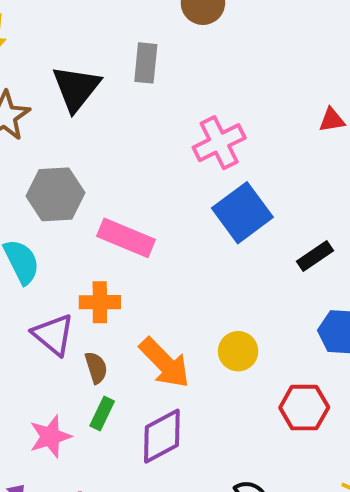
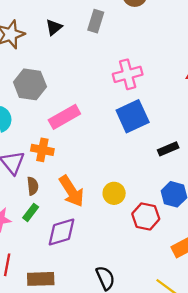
black triangle: (76, 88) -> (54, 27), size x0.6
pink rectangle: (126, 238) -> (64, 117), turned -64
red hexagon: (304, 408) -> (146, 216), moved

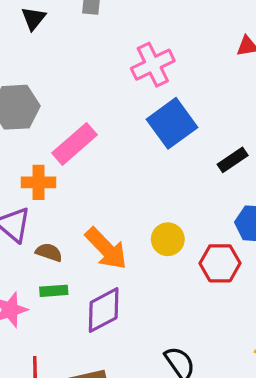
orange cross: (42, 150) -> (39, 182), moved
brown semicircle: (33, 186) -> (49, 252), turned -54
green rectangle: (31, 212) -> (54, 291), turned 60

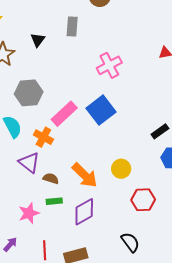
blue square: (172, 123) -> (101, 110), moved
black rectangle: (233, 160) -> (160, 131), moved
orange cross: (39, 182) -> (43, 137), turned 30
red hexagon: (220, 263) -> (143, 200), moved

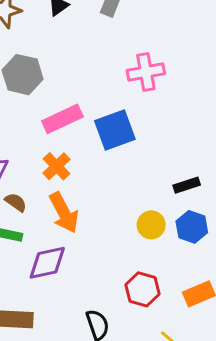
orange cross: (43, 137) -> (57, 166), moved
yellow circle: (121, 169) -> (151, 225), moved
red hexagon: (143, 200) -> (143, 289), moved

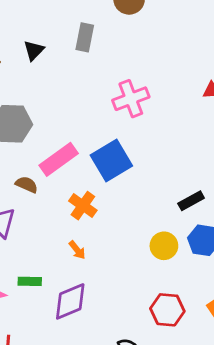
orange cross: (57, 166) -> (83, 206), moved
brown semicircle: (16, 202) -> (27, 185), moved
orange arrow: (64, 213) -> (77, 250), size x0.5

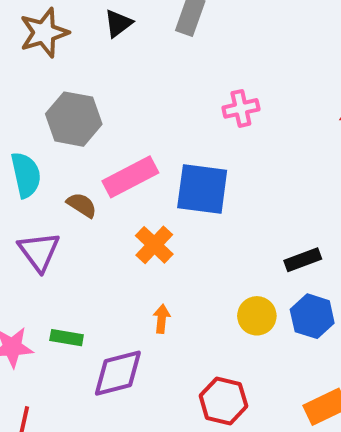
pink cross: (131, 99) -> (241, 108), size x0.7
blue square: (111, 161) -> (202, 189), turned 30
orange arrow: (77, 250) -> (162, 319), moved, turned -144
red hexagon: (167, 310) -> (223, 401), moved

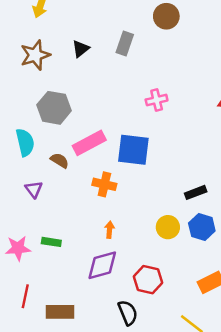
orange cross: (154, 245) -> (104, 184), turned -30
purple triangle: (39, 251) -> (34, 189), size x0.7
purple diamond: (118, 373) -> (102, 265), moved

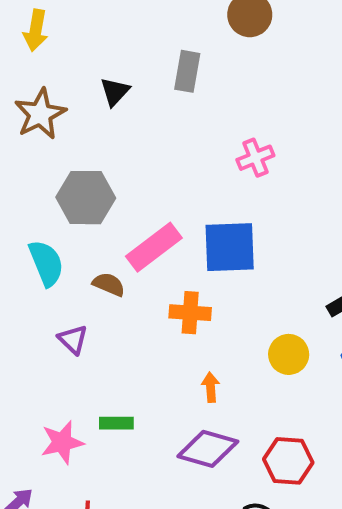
yellow circle: (168, 227) -> (289, 354), moved
purple diamond: (102, 265) -> (208, 449), turned 40

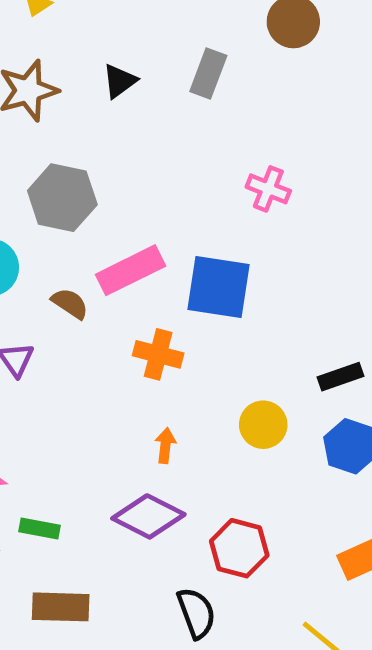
pink cross: (255, 158) -> (268, 189), turned 33
green rectangle: (116, 423) -> (40, 528), moved

